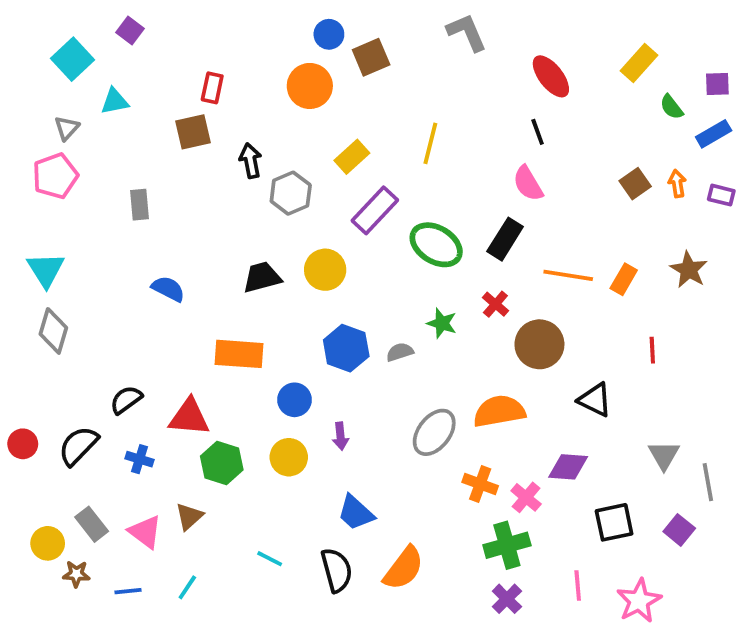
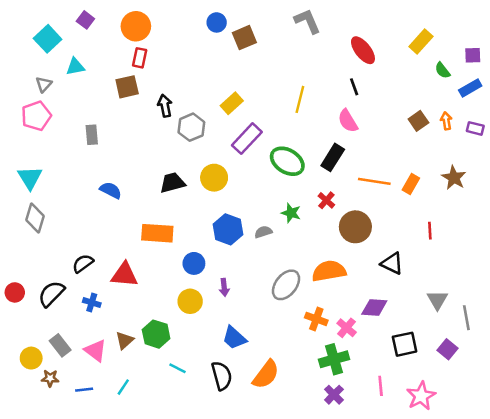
orange circle: (310, 86) -> (136, 26), moved
yellow line: (430, 143) -> (300, 99), moved
green hexagon: (222, 463) -> (156, 334), moved

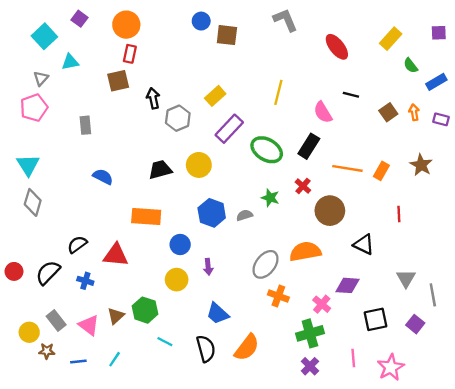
brown square: (244, 38) -> (227, 35), turned 30
purple square: (473, 55) -> (439, 33), moved
black line: (354, 87) -> (351, 95), moved, turned -56
orange cross: (316, 319) -> (278, 296), moved

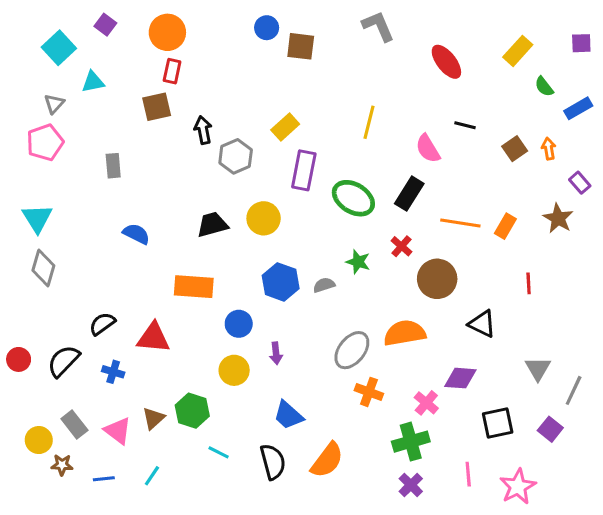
purple rectangle: (441, 119) -> (580, 183), moved, turned 35
purple rectangle: (229, 129) -> (304, 170), turned -32
gray line: (433, 295) -> (574, 390), turned 35

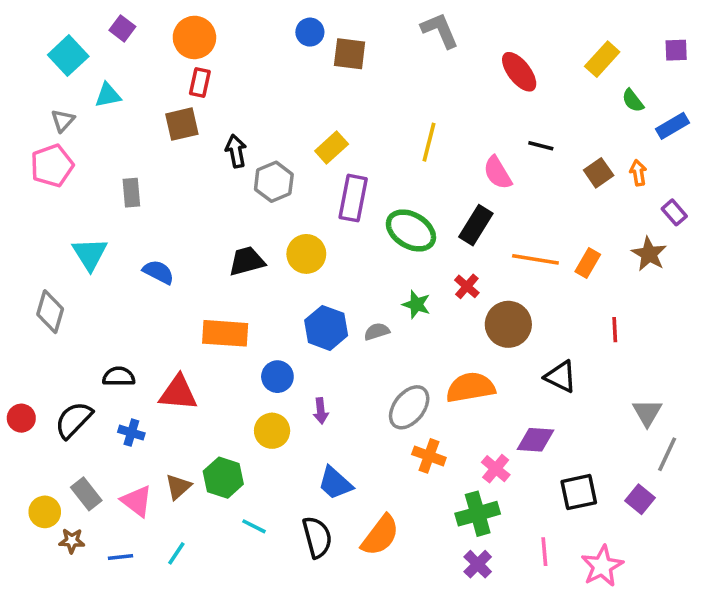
cyan triangle: (37, 218) -> (90, 254), moved
black semicircle: (102, 324) -> (119, 377), turned 36
gray triangle: (538, 369) -> (647, 413), moved

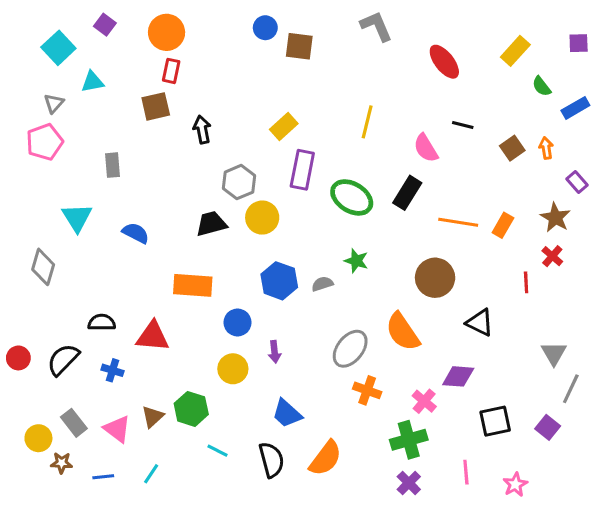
gray hexagon: (274, 182) -> (239, 182), moved
red cross: (467, 286) -> (552, 256), moved
orange semicircle: (470, 387) -> (403, 332), turned -114
pink star: (602, 566) -> (515, 485), size x0.7

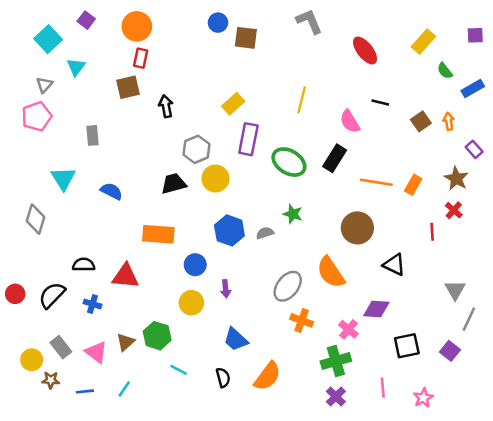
cyan triangle: (92, 82) -> (76, 67), turned -42
black semicircle: (271, 460) -> (223, 377), size x0.7

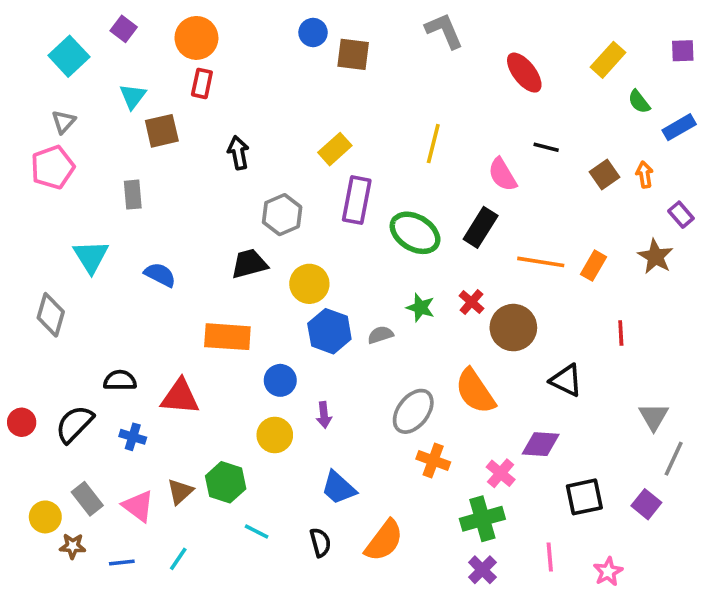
cyan triangle: (76, 67) -> (133, 96), moved
brown square: (128, 87) -> (162, 131), moved
yellow circle: (215, 178) -> (309, 284), moved
red cross: (454, 210) -> (471, 302), moved

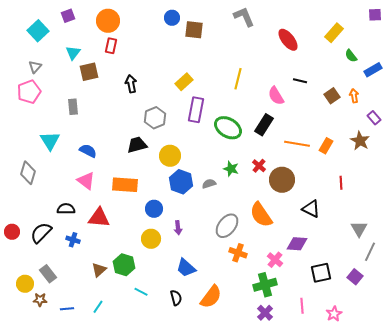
purple square: (124, 29) -> (68, 16), turned 32
purple square: (683, 51) -> (375, 15), moved
pink triangle: (138, 506) -> (86, 181), moved

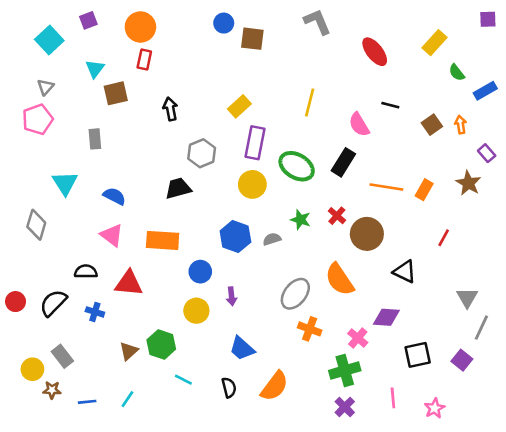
yellow circle: (170, 156) -> (252, 184), moved
red line: (341, 183) -> (444, 238), turned 32

